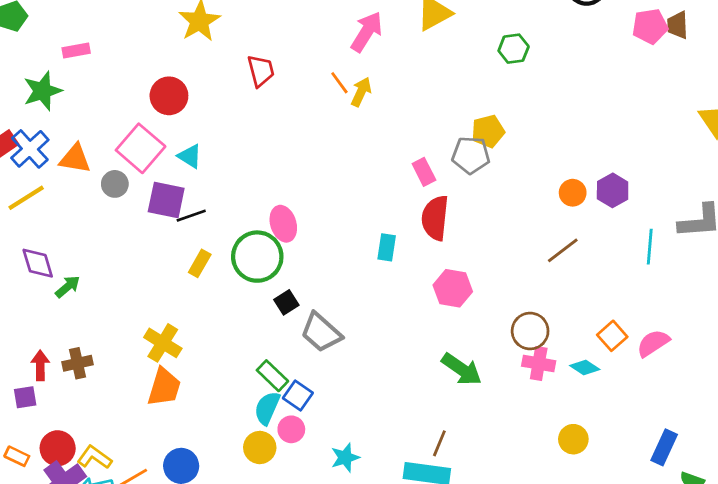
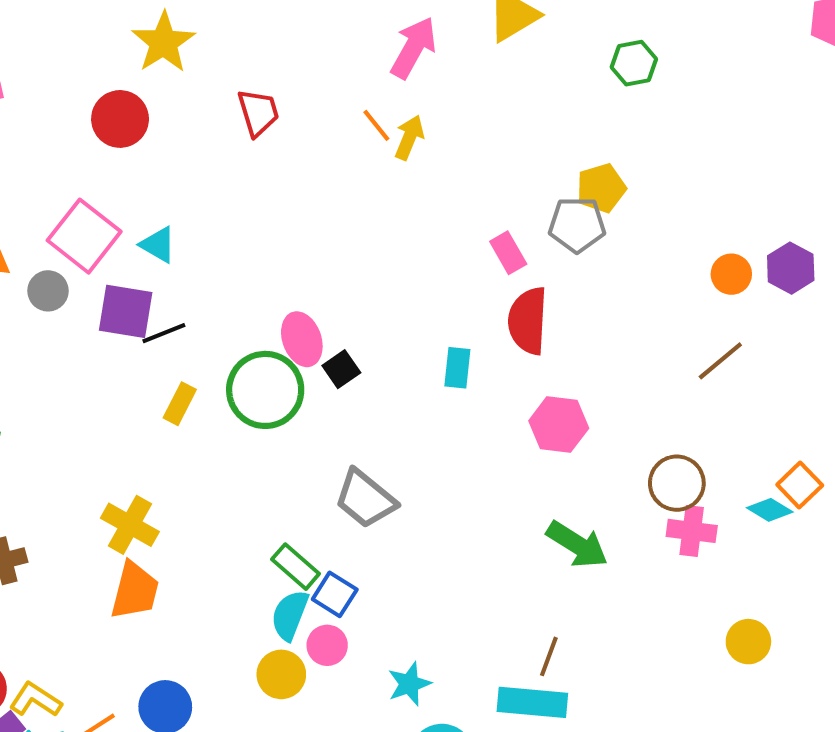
red circle: (169, 96) -> (120, 119), moved
black square: (286, 302) -> (341, 369), moved
cyan diamond: (585, 367) -> (770, 510), moved

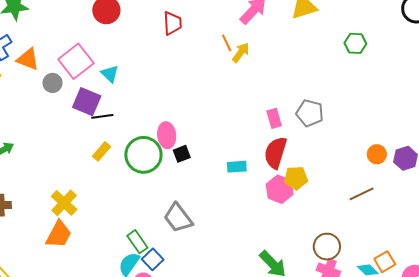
yellow pentagon: (601, 188) -> (296, 178), moved
cyan rectangle: (457, 368) -> (237, 167), turned 66
pink hexagon: (559, 425) -> (280, 189), moved

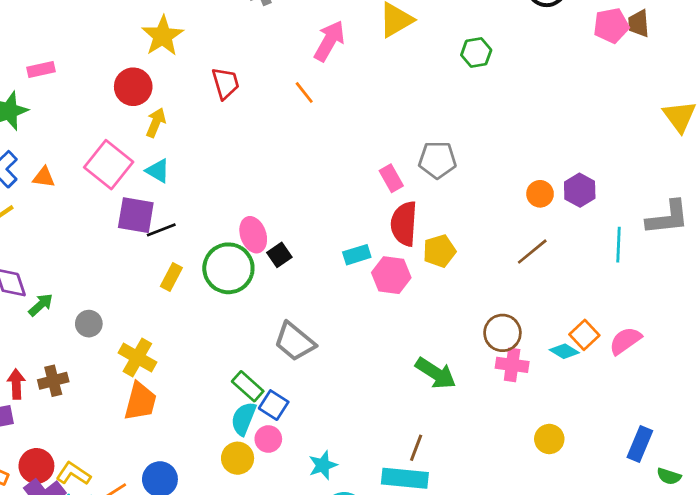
yellow arrow: (241, 52) -> (156, 123), moved
orange triangle: (28, 59) -> (44, 177), size x0.7
gray circle: (52, 83) -> (89, 324), moved
pink hexagon: (280, 189) -> (391, 275), moved

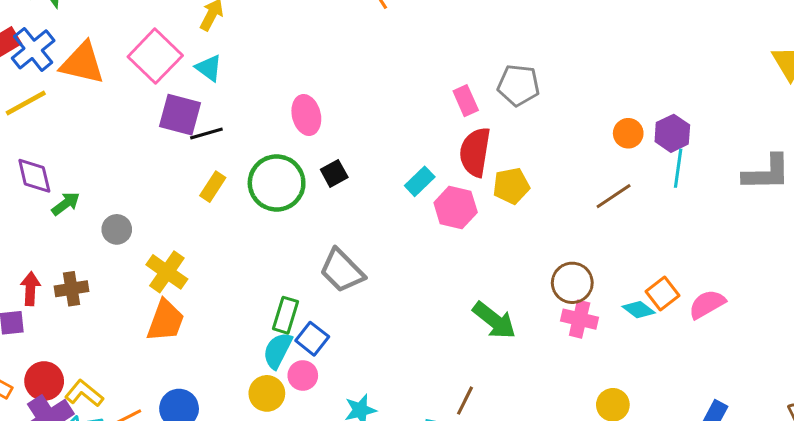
orange triangle: (44, 177) -> (82, 63), size x1.8
pink ellipse: (253, 235) -> (306, 115), moved
cyan line: (618, 245) -> (678, 168), moved
cyan rectangle: (357, 255) -> (420, 181), turned -32
green rectangle: (248, 386) -> (286, 315), turned 60

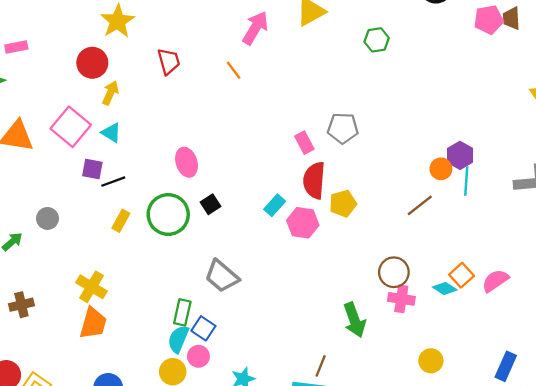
purple square: (180, 115) -> (92, 169), size x0.7
orange circle: (628, 133) -> (441, 169), moved
gray circle: (117, 229) -> (47, 218), moved
green arrow: (494, 320) -> (354, 320), moved, turned 36

